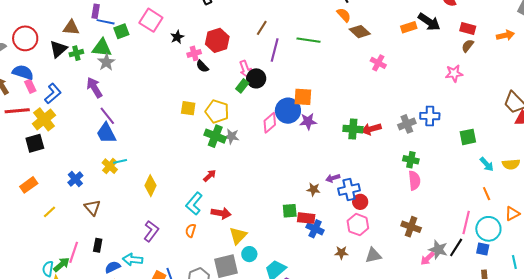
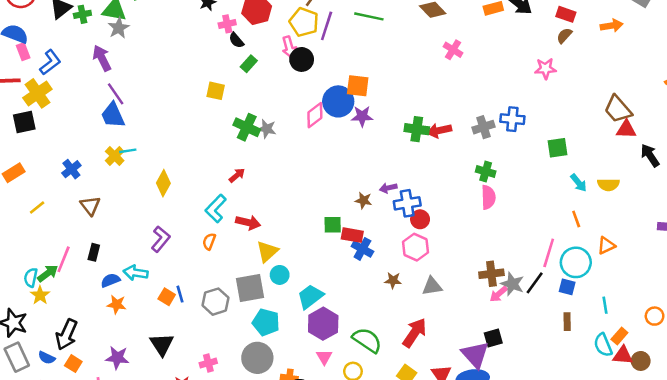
green rectangle: (242, 86) -> (249, 64), moved
yellow pentagon: (217, 111) -> (304, 22), moved
brown cross: (411, 227) -> (491, 274), moved, turned -30

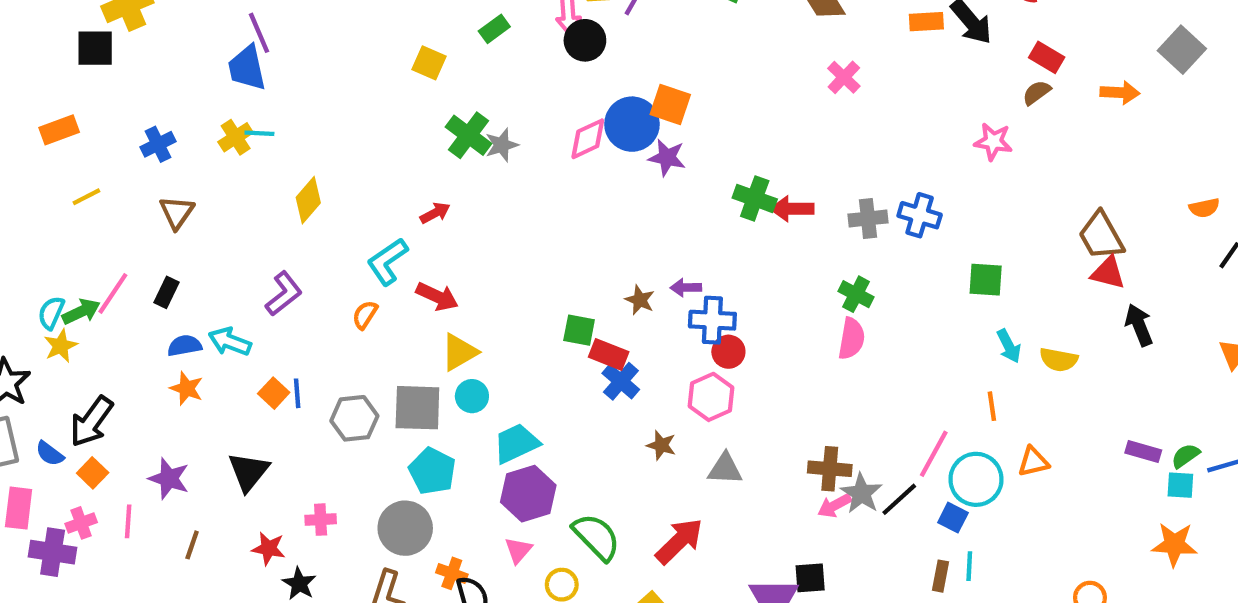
gray star: (267, 129) -> (502, 145), turned 30
cyan line: (605, 305) -> (969, 566), moved

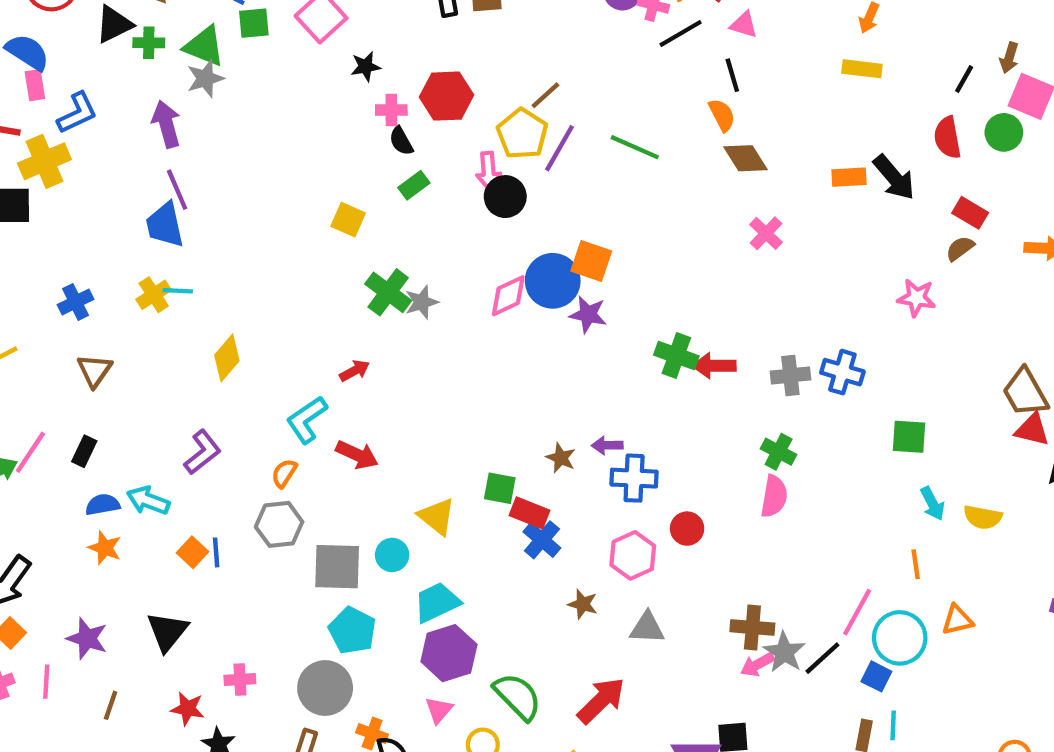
yellow triangle: (459, 352) -> (437, 516), moved, turned -51
red circle: (728, 352) -> (687, 529), moved
gray hexagon: (354, 418) -> (279, 524), moved

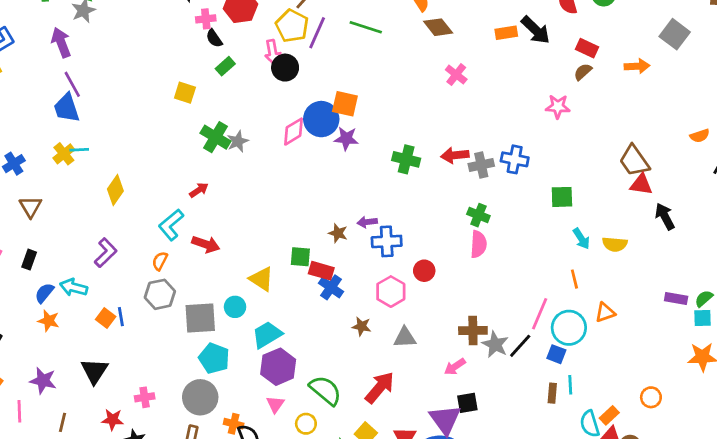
red arrow: (714, 366) -> (455, 155), moved
blue semicircle: (103, 505) -> (44, 293), turned -35
pink arrow: (757, 665) -> (455, 367), moved

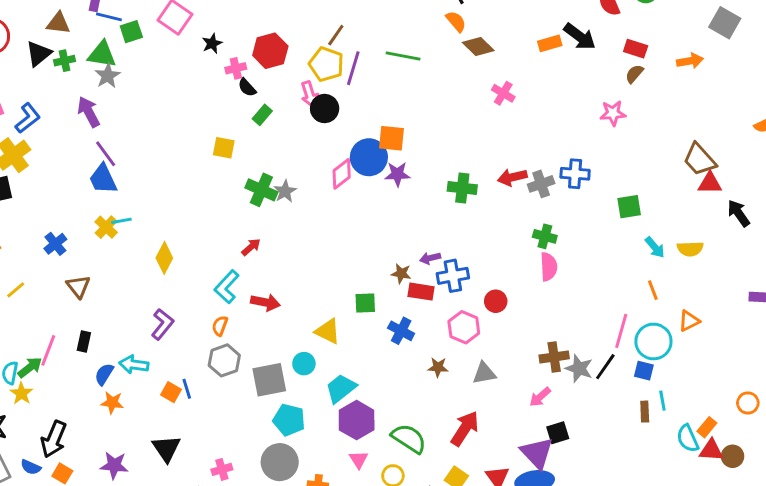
red rectangle: (321, 271) -> (421, 292), moved

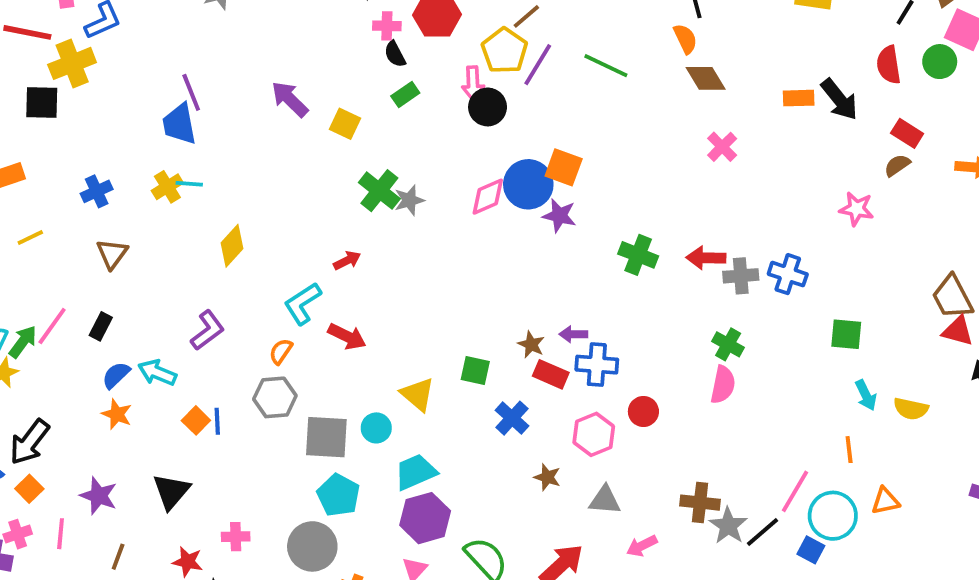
purple arrow: (89, 112) -> (290, 99), moved, turned -32
green arrow: (30, 367) -> (23, 342), turned -30
pink arrow: (540, 397) -> (642, 546), moved

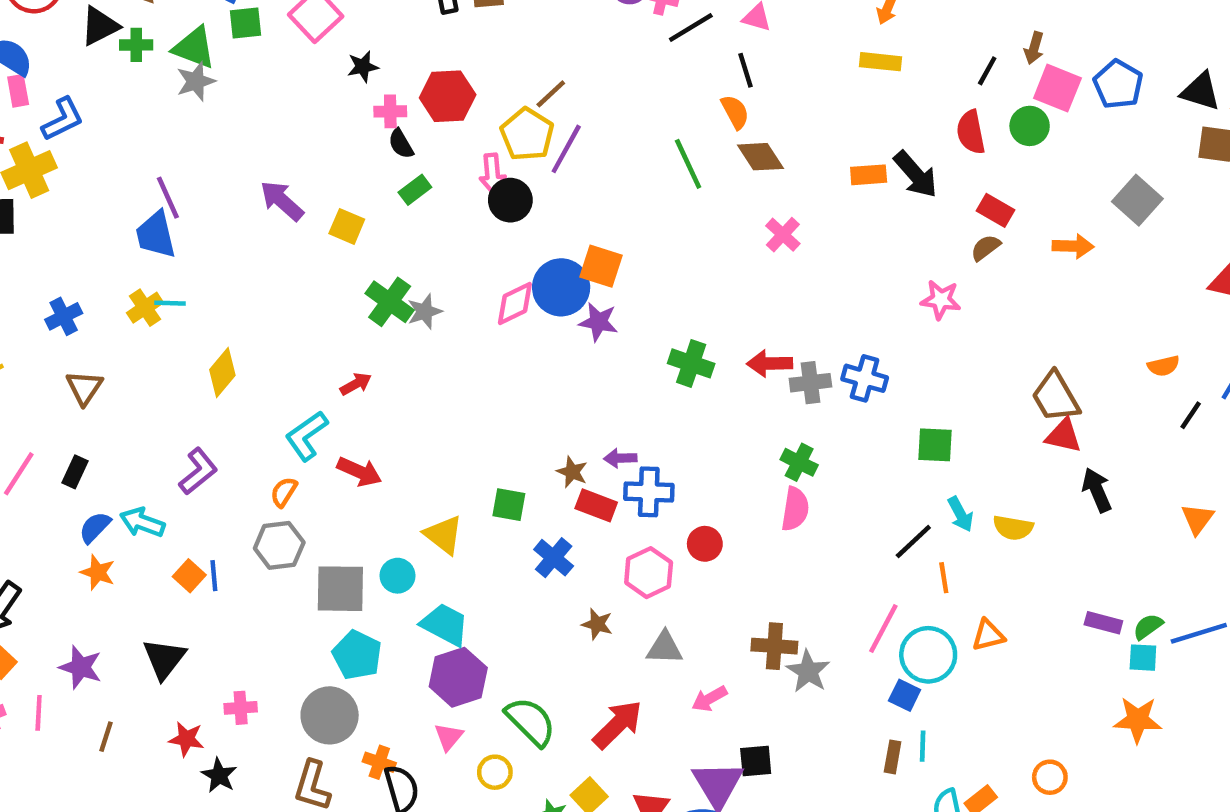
green line: (606, 66) -> (688, 164), moved, turned 42
cyan trapezoid: (415, 472) -> (445, 625), turned 54
black line: (762, 532) -> (913, 542), moved

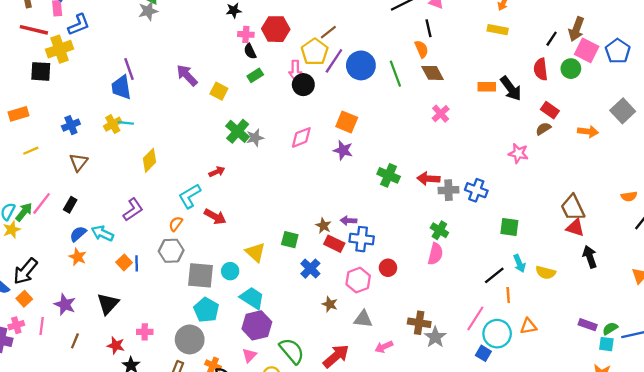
brown arrow: (1034, 48) -> (576, 29), size x1.5
blue circle: (561, 287) -> (361, 65), moved

